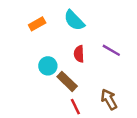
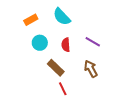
cyan circle: (48, 66) -> (40, 43), moved
brown arrow: (109, 99) -> (91, 69), moved

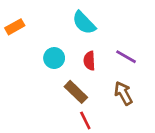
orange rectangle: (31, 20) -> (15, 27), moved

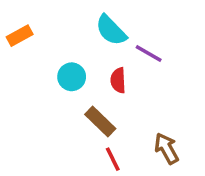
purple line: (126, 57) -> (149, 54), moved
brown arrow: (123, 93) -> (167, 148), moved

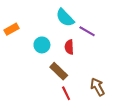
orange rectangle: (20, 36) -> (11, 29), moved

